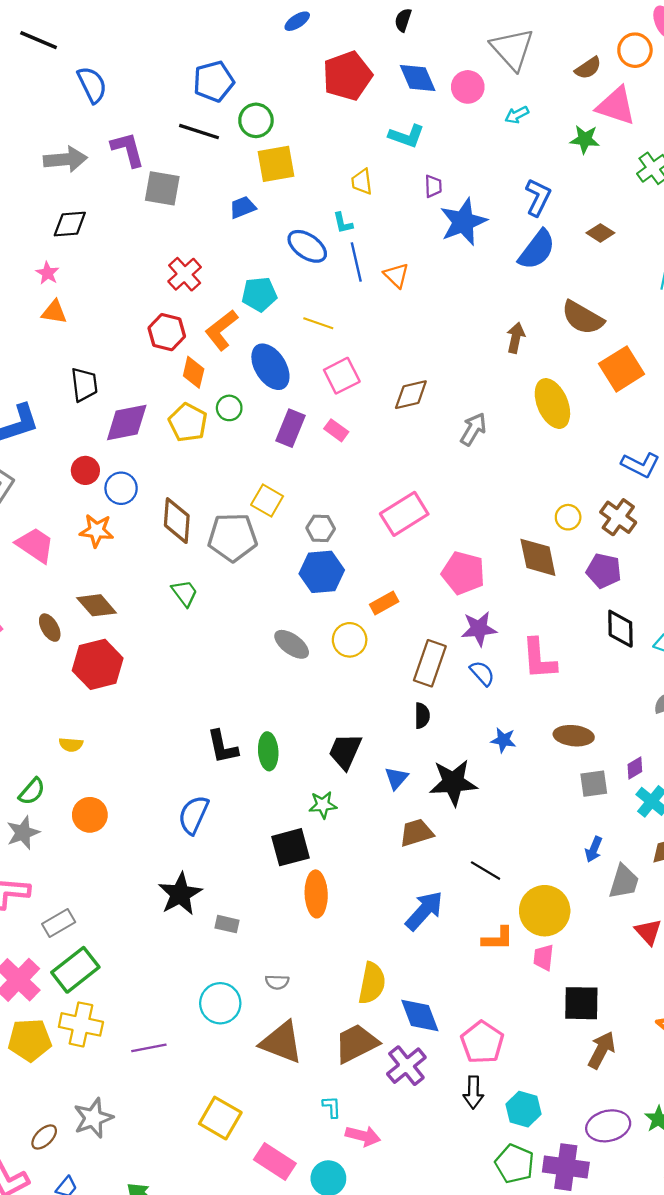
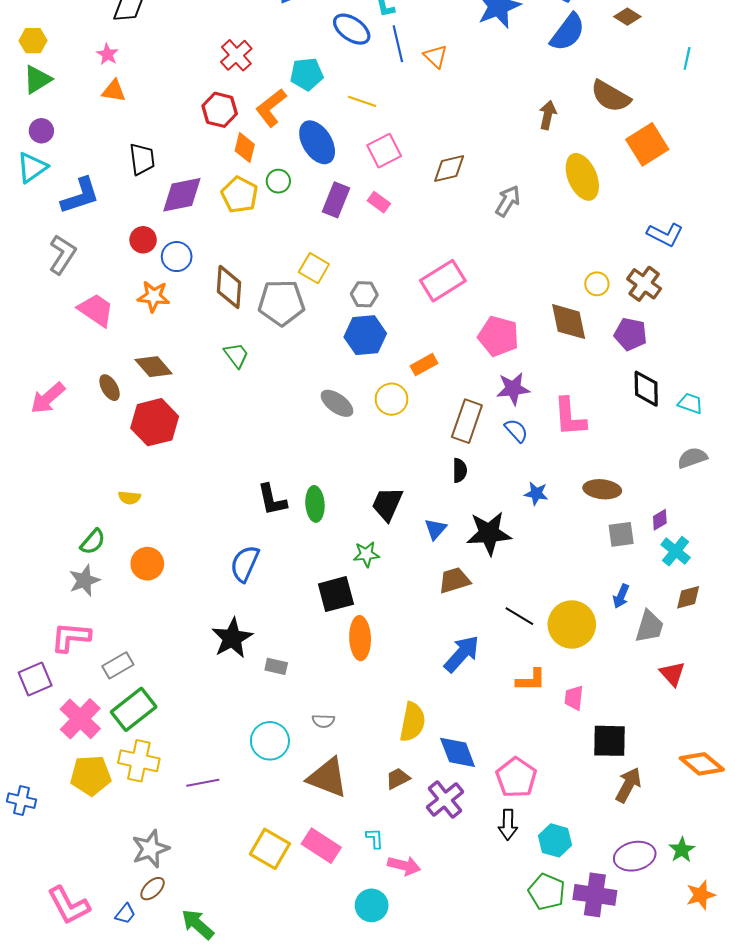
yellow circle: (545, 911) -> (572, 624), moved
brown trapezoid: (356, 1043) -> (398, 779), size x0.6
brown ellipse: (44, 1137) -> (153, 889), moved
pink rectangle: (275, 1162) -> (321, 846), moved

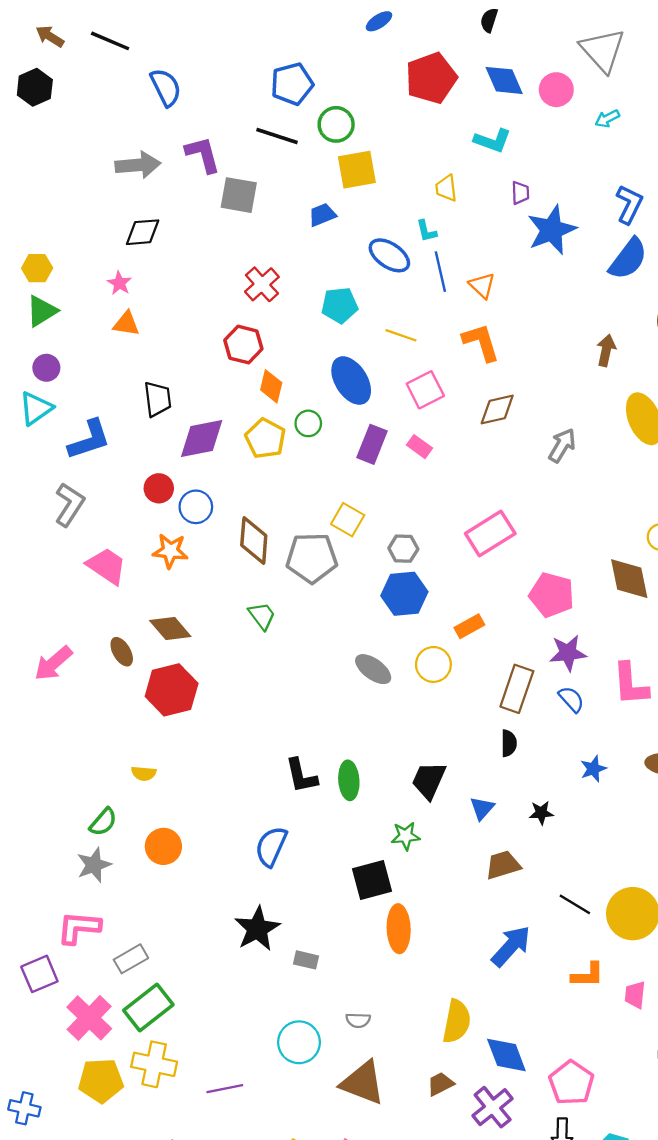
orange L-shape: (271, 108) -> (481, 342), moved, turned 111
blue star: (536, 493) -> (593, 769), turned -30
black star: (489, 533) -> (541, 813), size x0.5

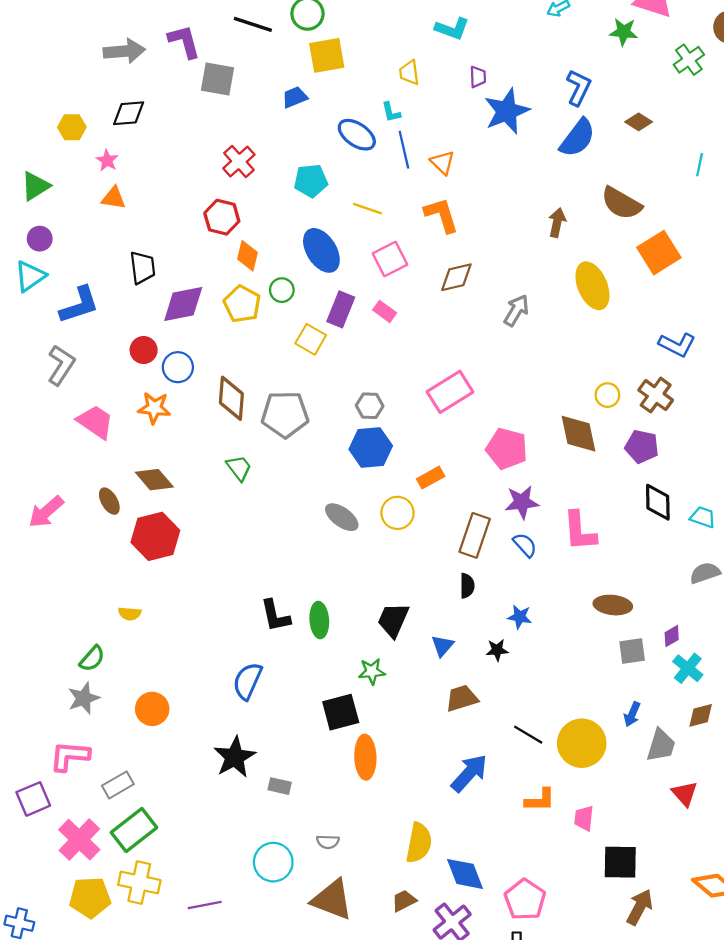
yellow hexagon: (37, 268) -> (72, 127), moved
yellow square: (348, 520) -> (311, 339), moved
blue star: (593, 769) -> (520, 617), moved, turned 30
orange circle: (163, 846) -> (152, 709), moved

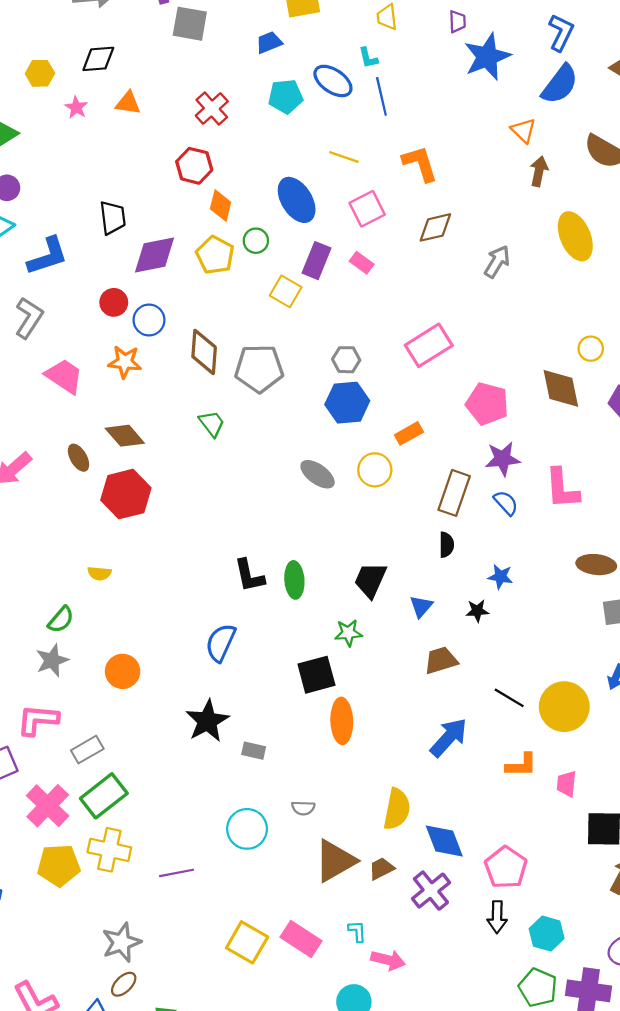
orange triangle: (442, 163) -> (524, 131), moved
cyan pentagon: (311, 181) -> (286, 96), moved
orange triangle: (114, 198) -> (128, 103), moved
brown triangle: (332, 900) -> (335, 861), moved, turned -51

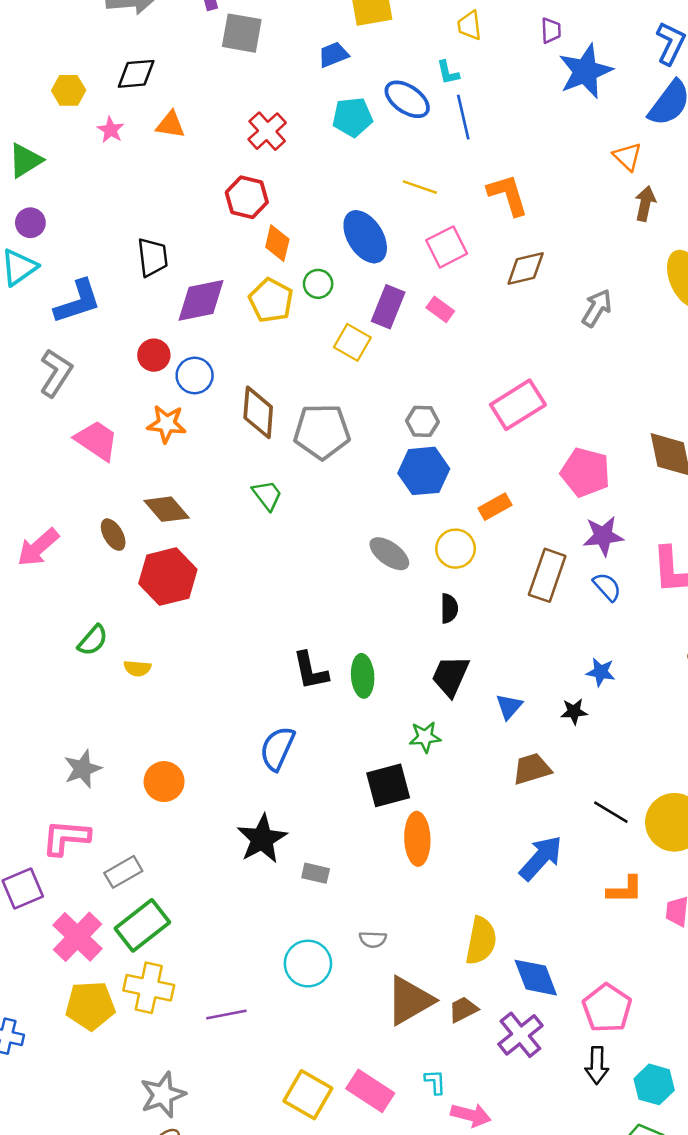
black semicircle: (446, 545) -> (449, 608), moved
green semicircle: (61, 620) -> (93, 640), moved

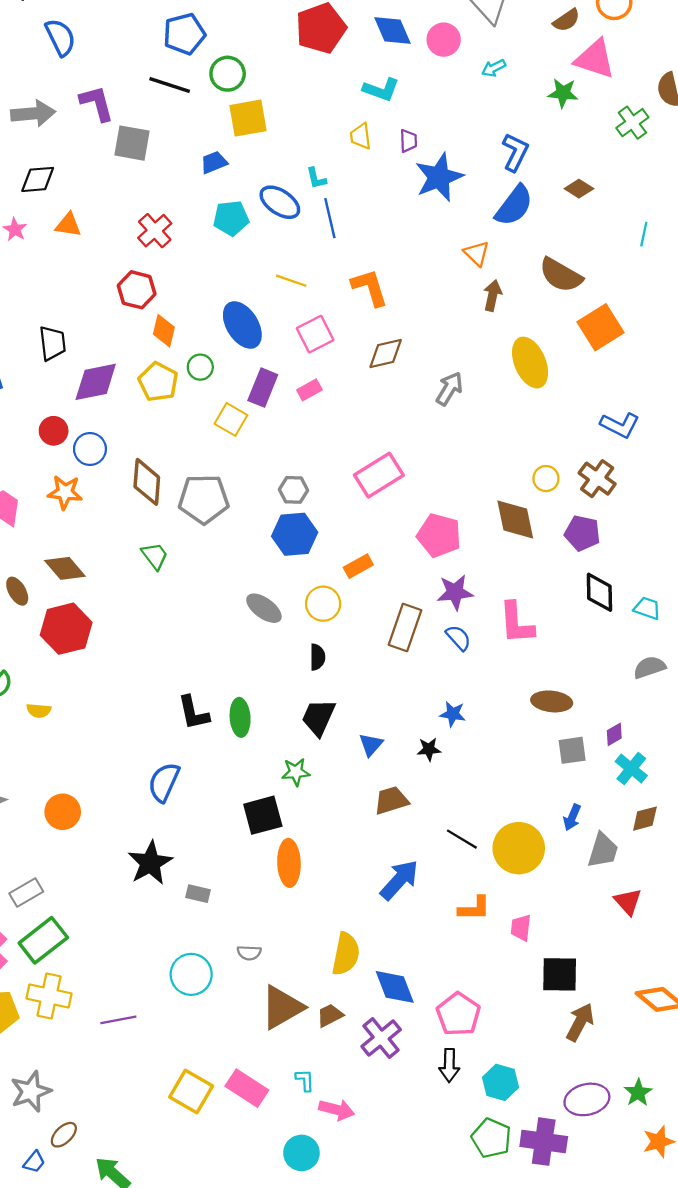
yellow trapezoid: (470, 25) -> (361, 136), moved
pink rectangle: (440, 309) -> (309, 390), turned -65
gray star: (163, 1095) -> (31, 1092), moved

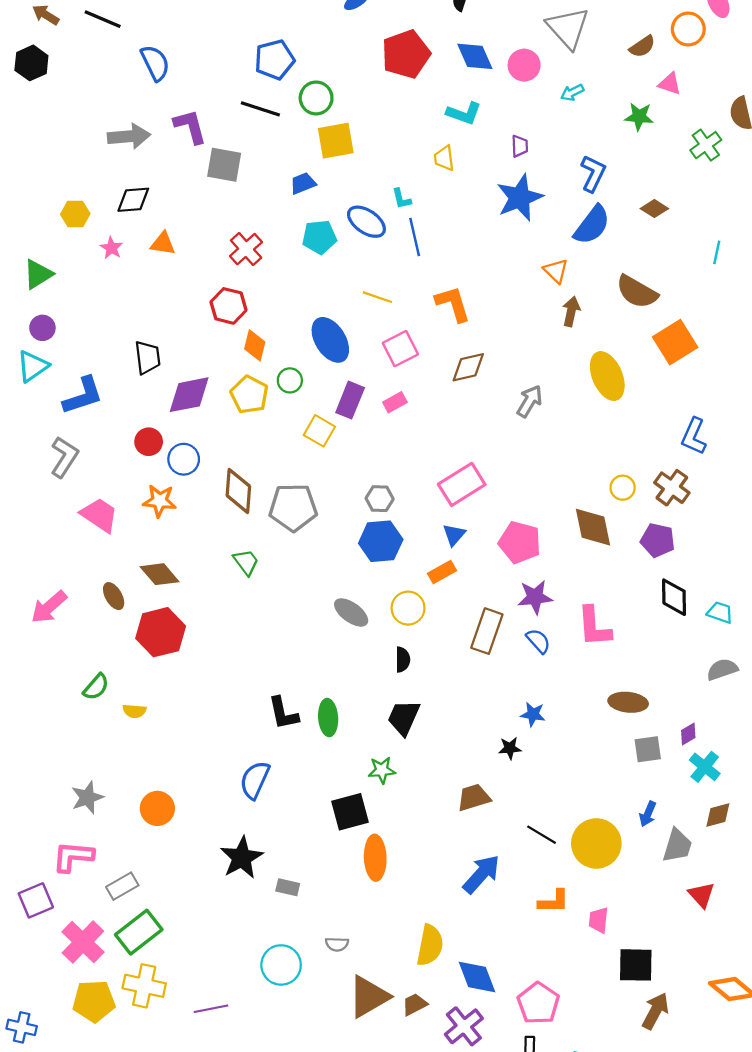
pink triangle: (595, 59) -> (670, 84), size x0.6
purple trapezoid: (408, 141) -> (520, 146), moved
blue L-shape: (620, 425) -> (694, 436), turned 87
blue triangle: (371, 745) -> (454, 535), moved

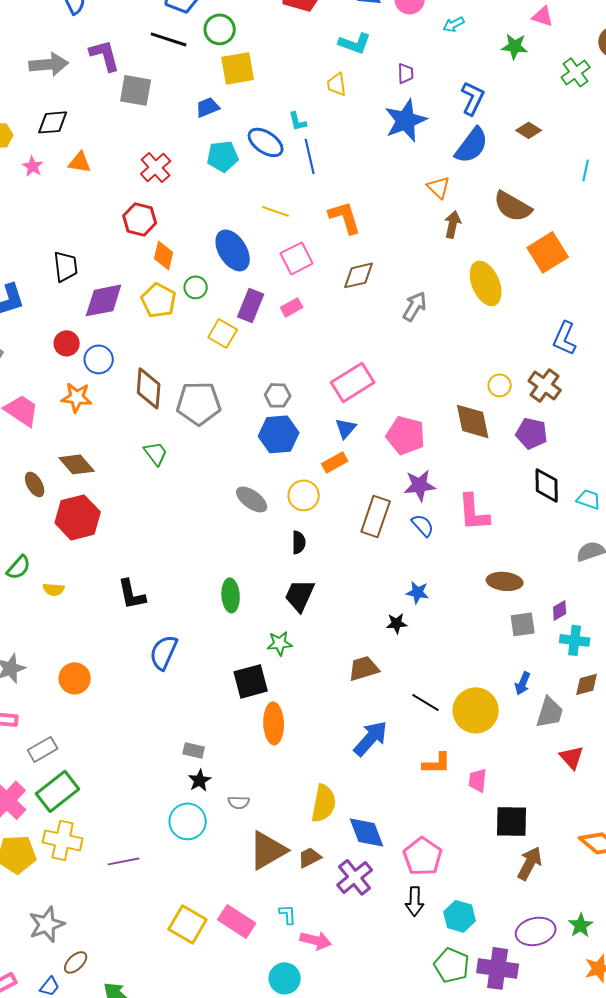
black L-shape: (283, 713) -> (132, 594), moved
cyan cross: (705, 767) -> (575, 640), turned -32
black star: (242, 858) -> (200, 780), moved, size x0.6

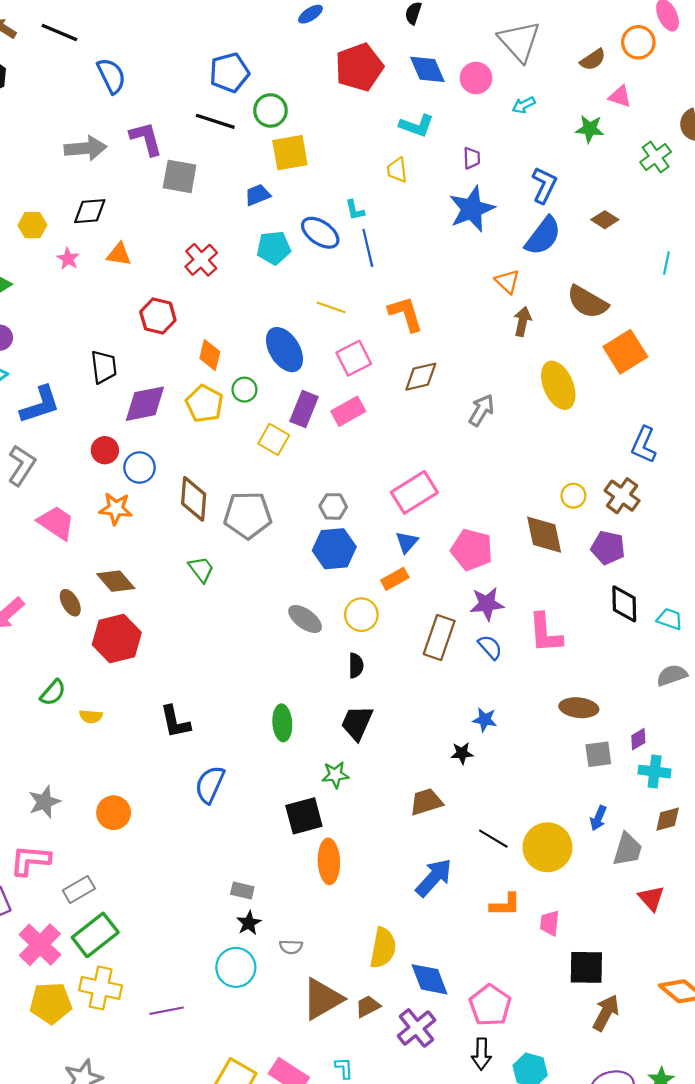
red hexagon: (140, 219) -> (158, 316), moved
pink rectangle: (292, 307) -> (348, 411), size x1.4

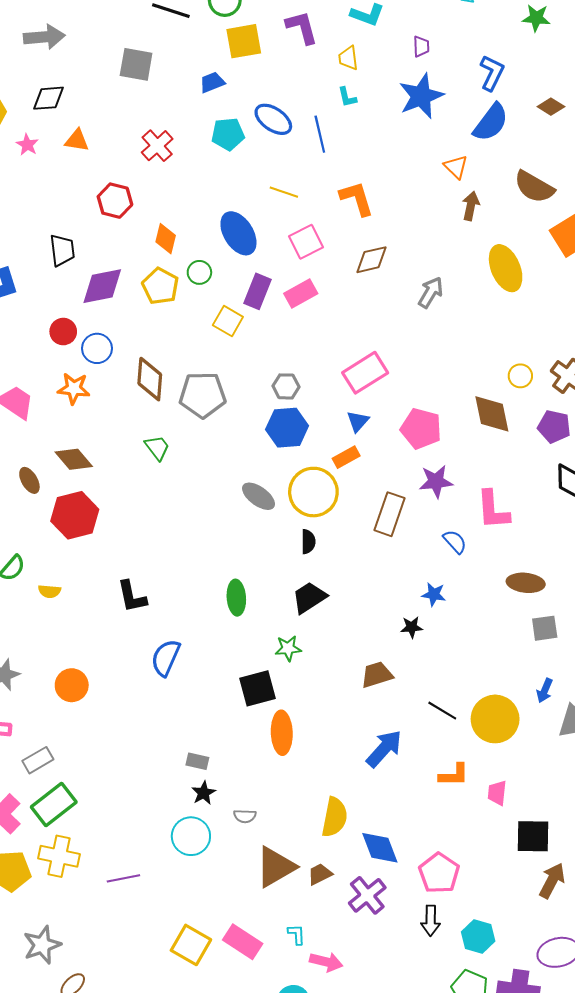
purple L-shape: (146, 139) -> (302, 27), moved
cyan L-shape: (355, 210) -> (347, 97), moved
yellow circle: (361, 615) -> (313, 492), size x1.5
blue semicircle: (490, 647) -> (455, 542), moved
black trapezoid: (357, 723) -> (309, 598), turned 33

